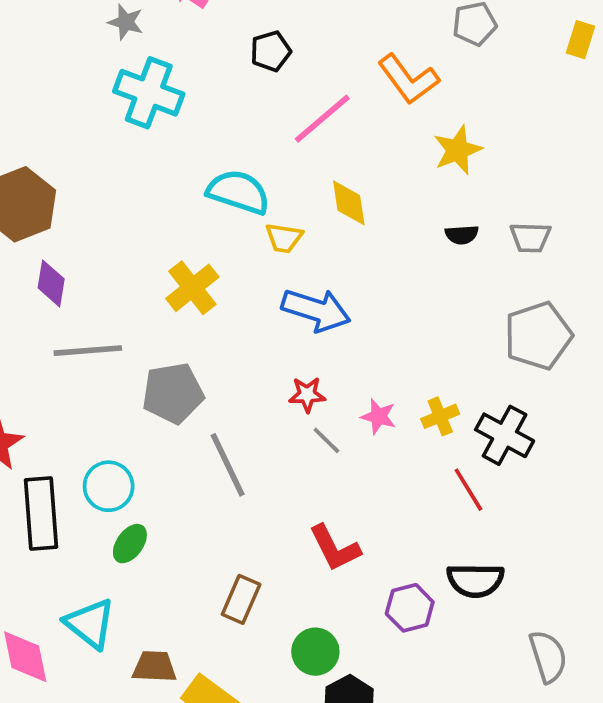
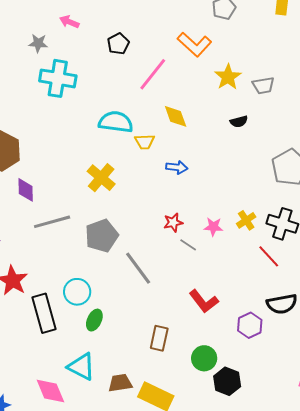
gray trapezoid: (530, 237) -> (263, 85), moved
blue arrow: (316, 310) -> (177, 167), moved, size x0.6

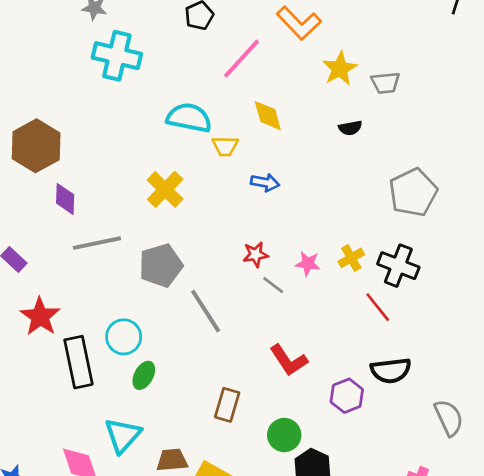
cyan triangle: (81, 367) -> (123, 435), turned 40

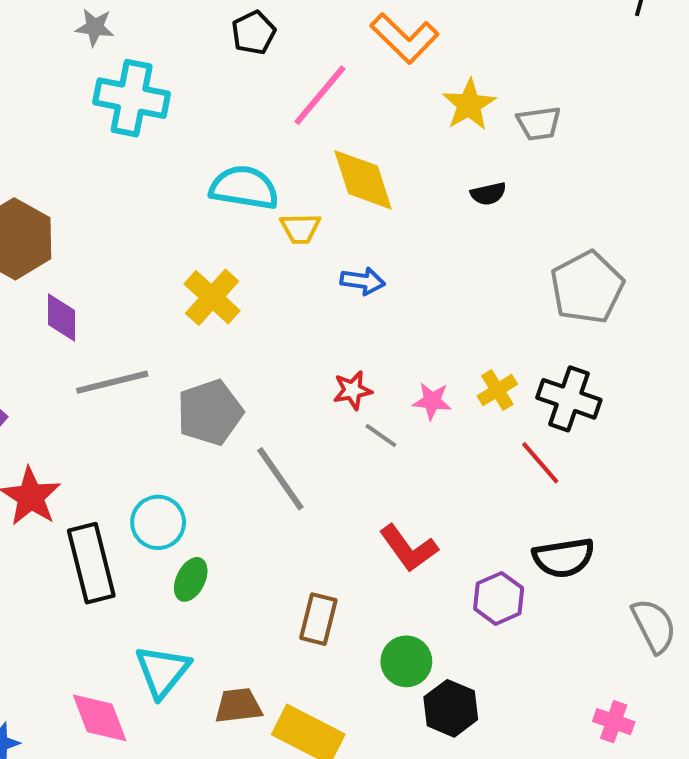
yellow diamond: (268, 116) -> (363, 180), size x1.4

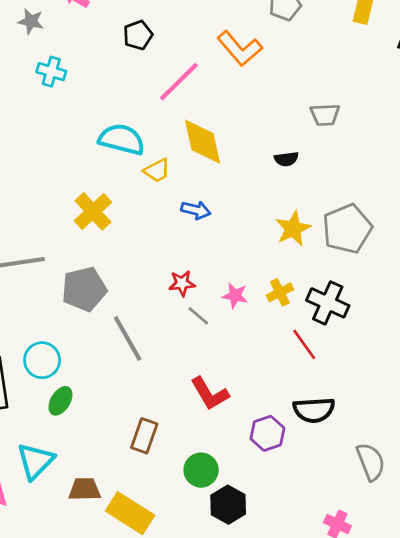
cyan cross: (132, 98) -> (51, 72), size x0.6
yellow star: (469, 105) -> (293, 229), moved
yellow trapezoid: (300, 228) -> (157, 170), turned -32

